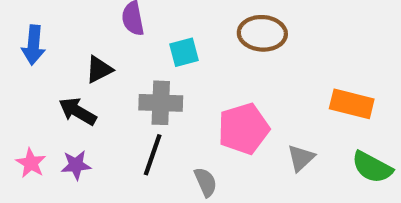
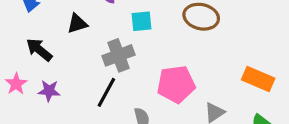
gray cross: (161, 103) -> (118, 55), turned -32
black arrow: (78, 111) -> (39, 50), moved

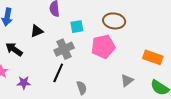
pink pentagon: (176, 84) -> (103, 47), moved
purple star: (49, 91) -> (24, 83), moved

